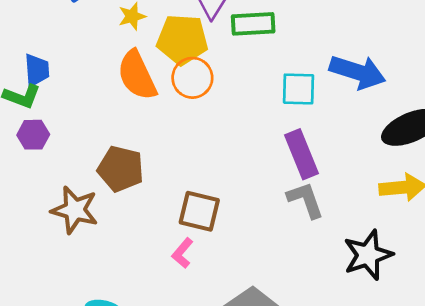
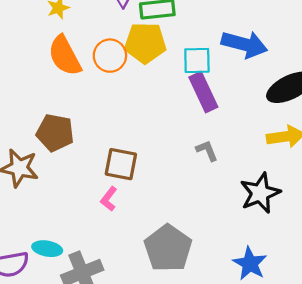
yellow pentagon: (182, 39) -> (145, 43), moved
purple rectangle: (301, 154) -> (203, 92), moved
gray L-shape: (305, 200) -> (207, 151), size x0.7

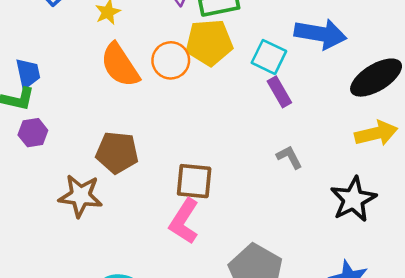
cyan square: (197, 60) -> (269, 57), turned 32
purple rectangle: (203, 92) -> (279, 92), size x0.7
pink L-shape: (109, 199) -> (184, 221), size x1.6

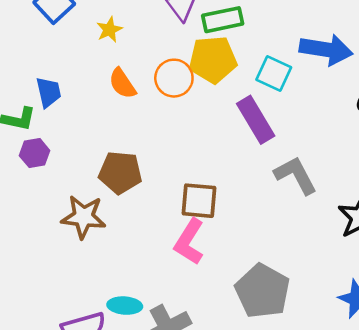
orange semicircle: (120, 65) -> (122, 83), size x0.7
blue trapezoid: (28, 73) -> (49, 92), moved
purple rectangle: (279, 92) -> (256, 120), moved, size x1.5
gray L-shape: (289, 157) -> (296, 175), size x1.6

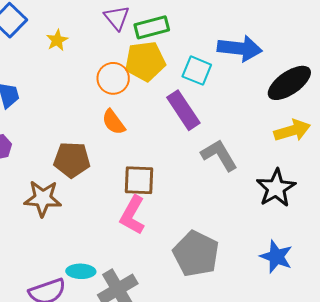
orange semicircle: (122, 83) -> (114, 122), moved

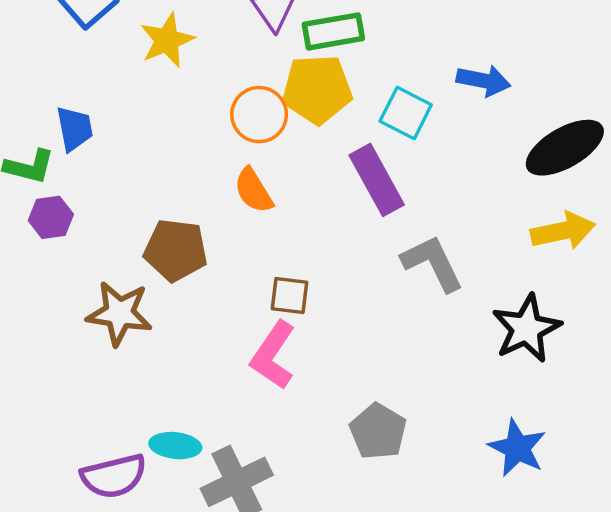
yellow star: (57, 40) -> (167, 40), size x1.4
blue arrow: (240, 48) -> (484, 81), size x0.7
brown square: (139, 180) -> (290, 296), size x0.7
gray pentagon: (196, 254) -> (378, 431), size x0.7

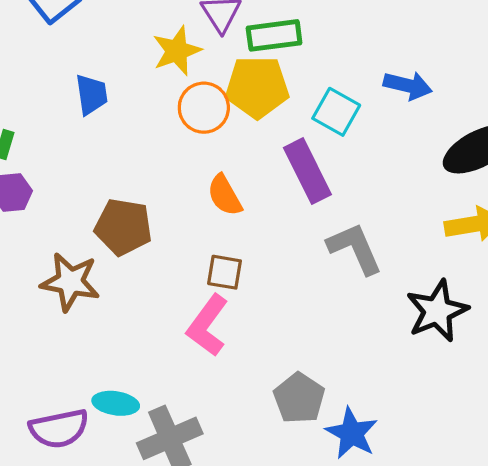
yellow star: (167, 40) -> (177, 51), moved
blue trapezoid: (75, 129) -> (91, 95), moved
orange semicircle: (254, 191) -> (225, 195), moved
blue star: (517, 448) -> (352, 433), moved

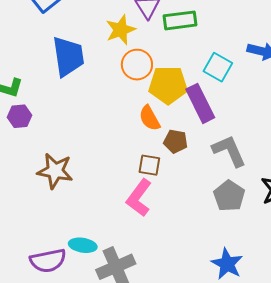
yellow pentagon: (257, 87) -> (168, 85), moved
blue trapezoid: (91, 95) -> (68, 56), size x1.6
brown pentagon: (123, 227) -> (176, 141), moved, size x0.7
gray pentagon: (299, 398) -> (229, 196), moved

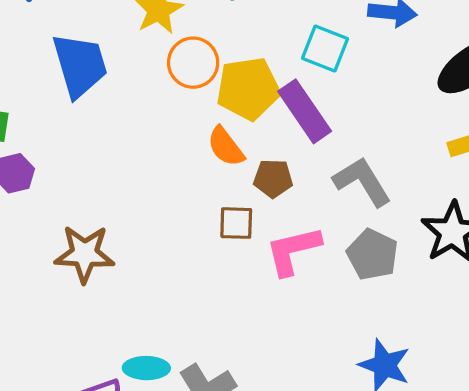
pink L-shape: (139, 198) -> (293, 251), moved, turned 48

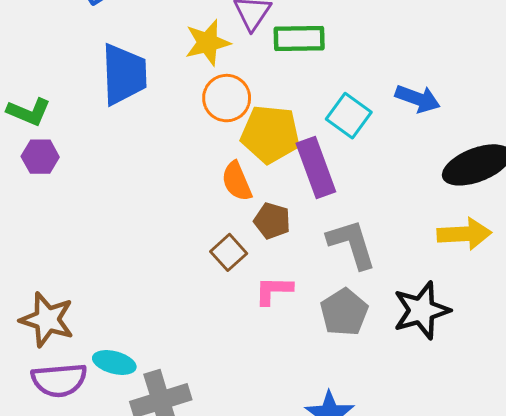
brown square: (236, 223) -> (229, 252), turned 32
pink L-shape: (293, 251) -> (274, 290), size x0.7
brown star: (85, 254) -> (47, 320), moved

